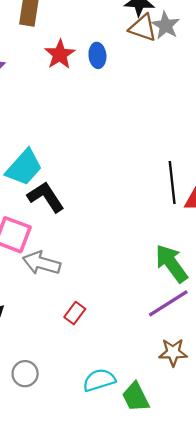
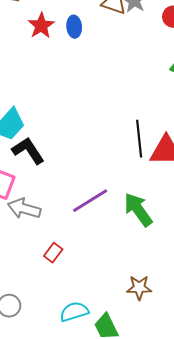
purple line: (168, 303) -> (90, 201), moved

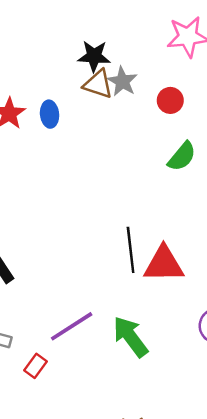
red rectangle: (53, 253) -> (36, 366), moved

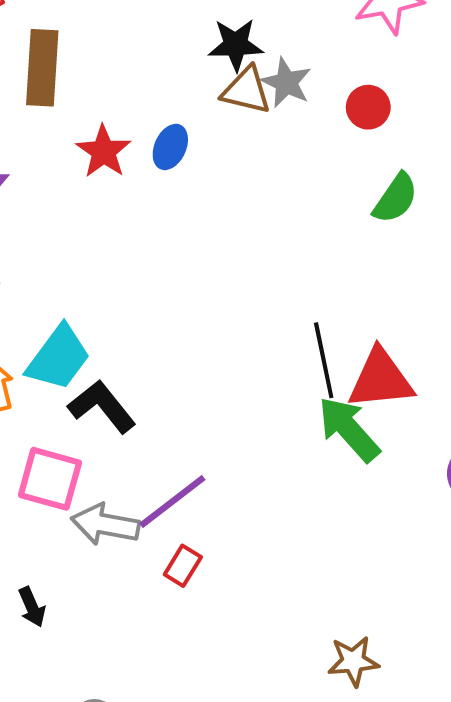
blue ellipse: (50, 114) -> (170, 147), turned 35
purple line: (72, 326) -> (172, 502), moved
green arrow: (130, 337) -> (349, 429), moved

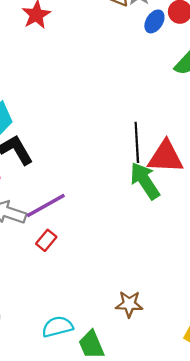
blue ellipse: (170, 147) -> (154, 21), moved

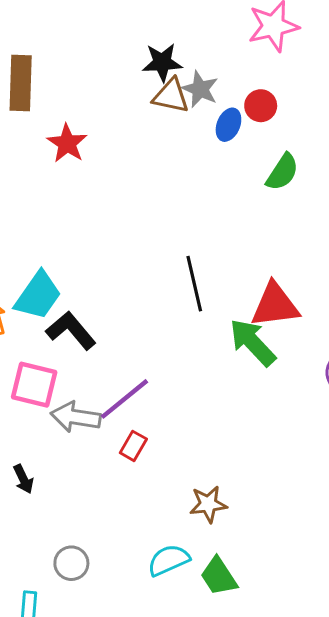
black line: (137, 142) -> (194, 284), moved
brown star: (129, 304) -> (208, 504), moved

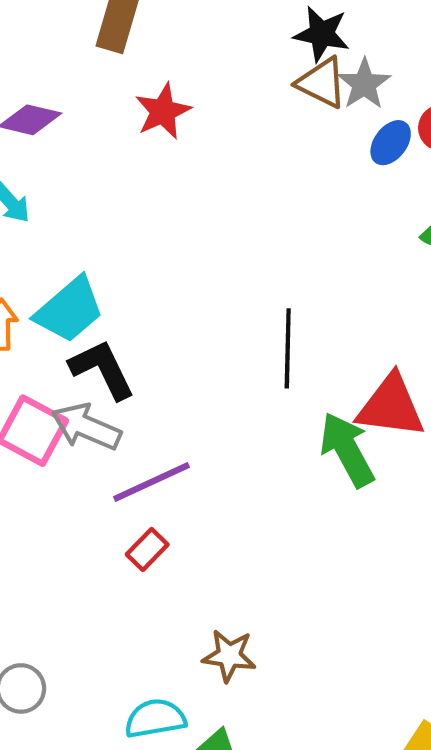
gray arrow: (76, 417) -> (86, 427), moved

